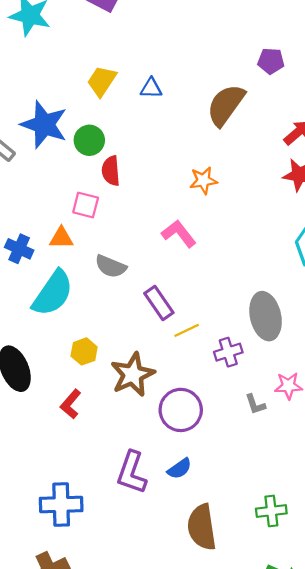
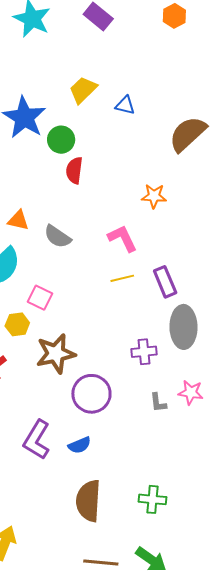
pink square: (86, 205) -> (40, 298), moved
gray semicircle: (111, 266) -> (57, 237), moved
purple rectangle: (159, 303) -> (165, 282), moved
yellow line: (187, 330) -> (122, 278), moved

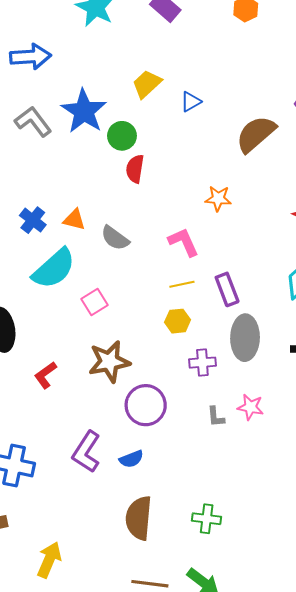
blue triangle: (125, 105) -> (191, 102), turned -45
pink square: (40, 298) -> (94, 302), turned 30
yellow hexagon: (17, 324) -> (178, 321), moved

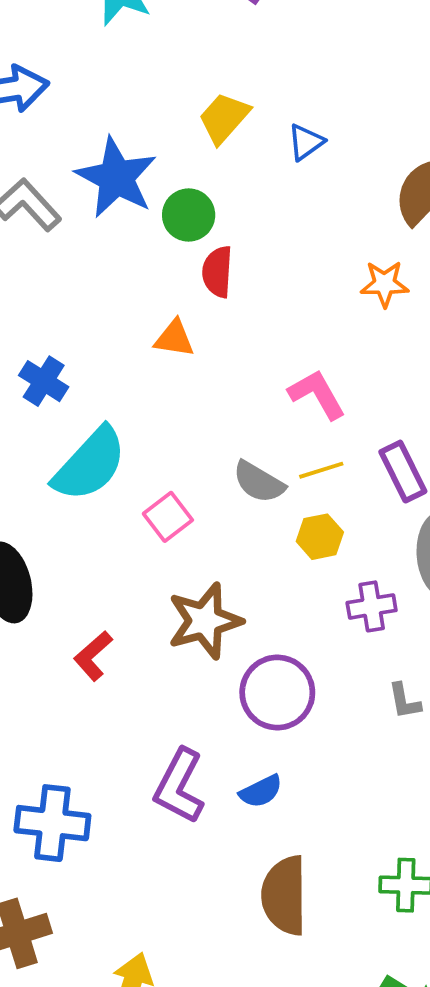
orange star: (218, 198) -> (384, 284), moved
orange triangle: (74, 220) -> (174, 338), moved
gray semicircle: (115, 238) -> (259, 482), moved

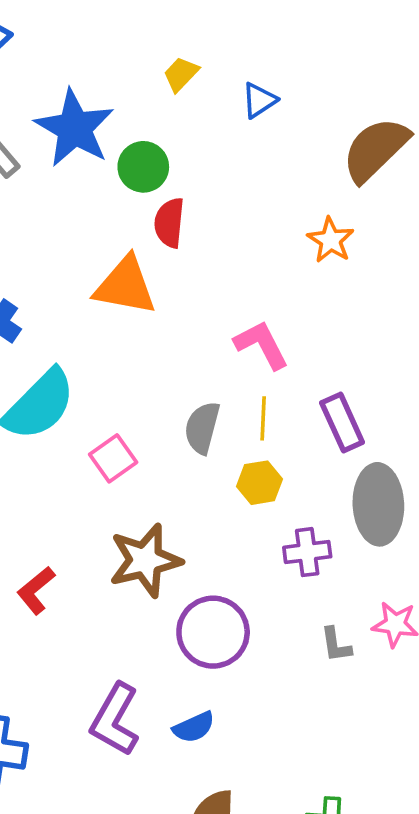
yellow trapezoid: (224, 118) -> (181, 74), size x0.7
orange star: (384, 284) -> (331, 240), turned 30
orange triangle: (174, 338) -> (125, 286), size x1.6
yellow line: (321, 470) -> (263, 418), turned -72
gray semicircle: (259, 482) -> (202, 428), turned 72

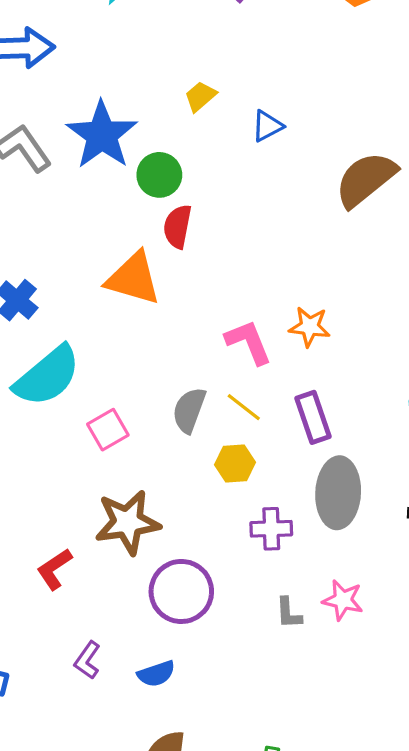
orange star: (331, 240) -> (310, 327), moved, turned -30
yellow line: (263, 418) -> (244, 407), turned -60
red L-shape: (36, 590) -> (54, 569), moved
purple L-shape: (115, 719) -> (87, 660), size x0.6

